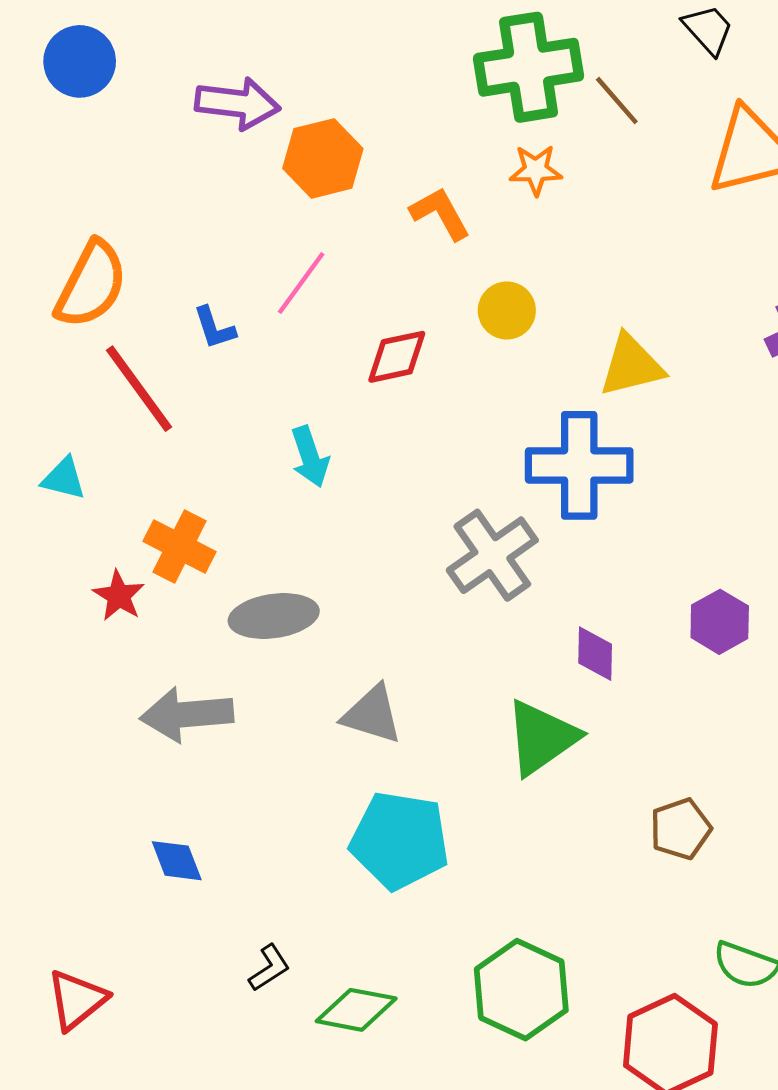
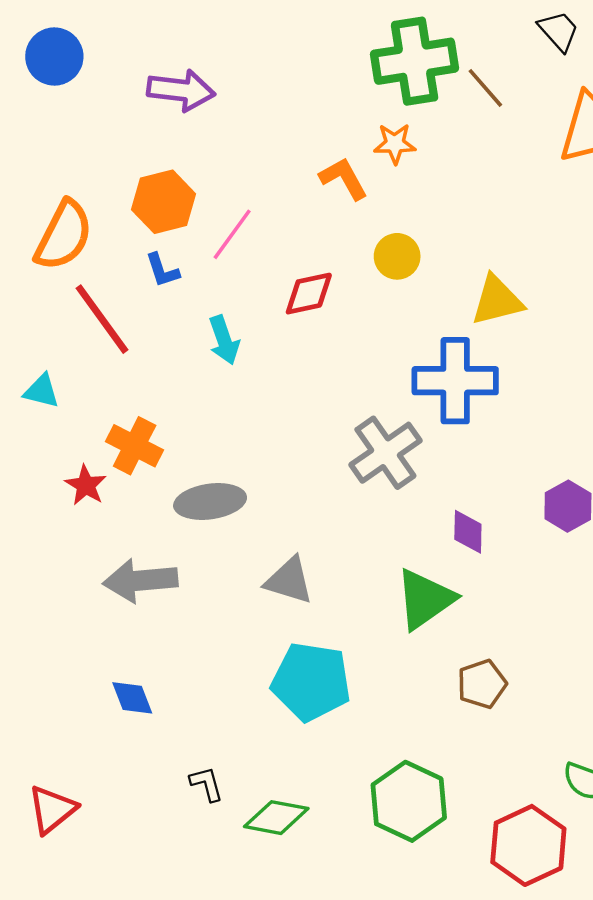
orange hexagon: (323, 158) -> (164, 202), moved
orange star: (536, 170) -> (395, 144), moved
cyan arrow: (310, 457) -> (224, 340), moved
brown pentagon: (681, 829) -> (482, 684), moved
black L-shape: (269, 968) -> (207, 784), turned -72

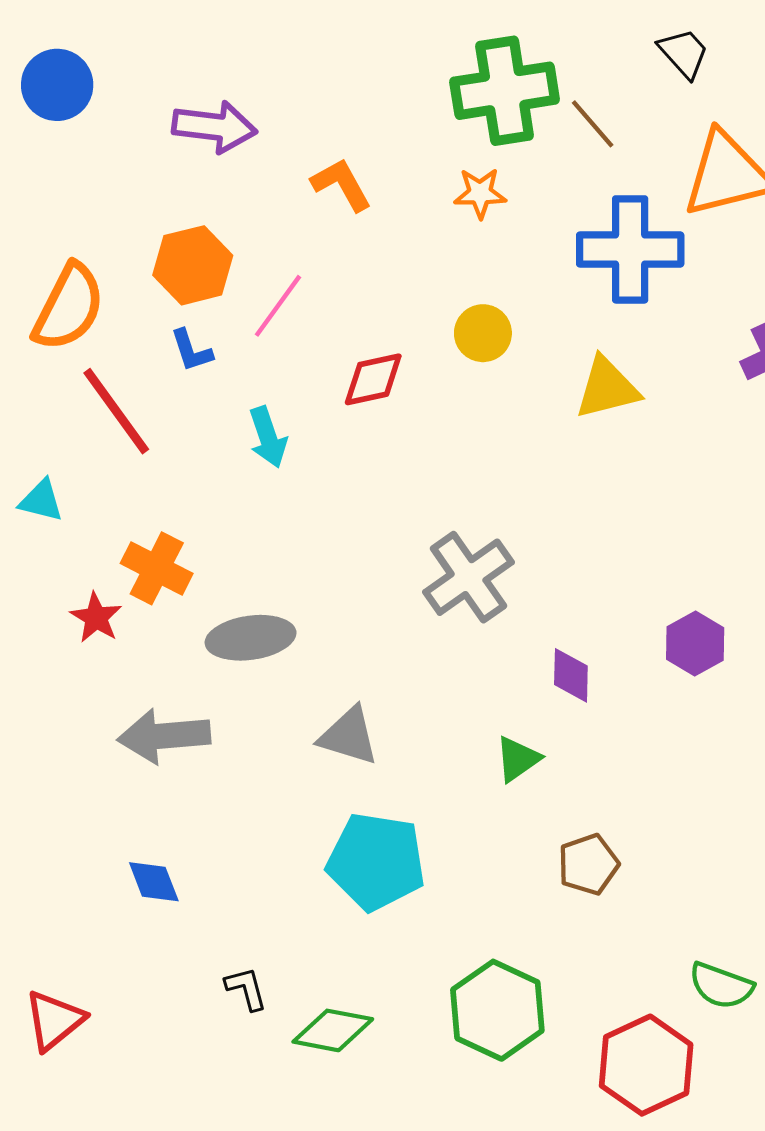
orange L-shape: (344, 179) -> (341, 185), moved
blue cross: (455, 381) -> (630, 249), moved
green triangle: (425, 599) -> (518, 759), size x0.6

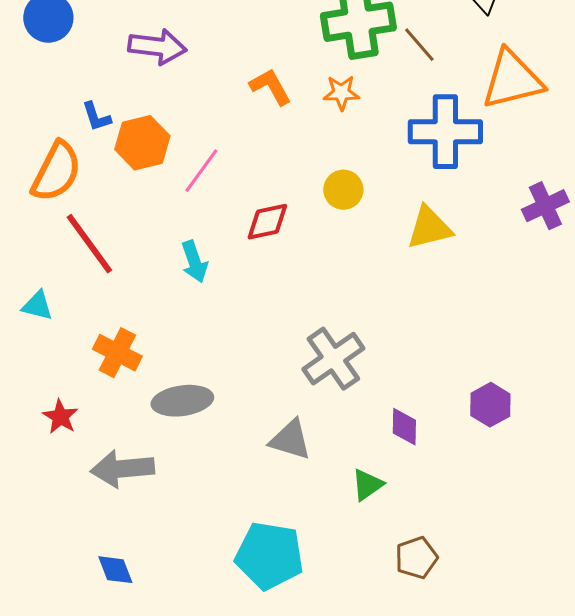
orange L-shape: (341, 185) -> (270, 87), moved
blue L-shape: (191, 351) -> (96, 117), moved
red star: (96, 618) -> (60, 417), moved
gray triangle: (349, 736) -> (290, 440), moved

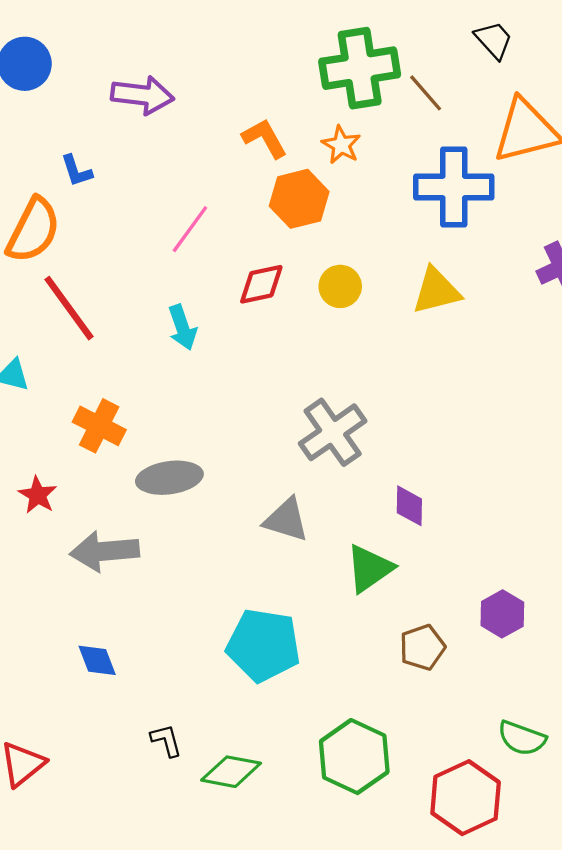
orange star: (341, 93) -> (341, 145), turned 30
orange hexagon: (142, 143) -> (299, 199), moved
yellow circle: (343, 190) -> (340, 286), moved
purple hexagon: (490, 405) -> (502, 614), moved
green triangle: (367, 485) -> (369, 568), size x1.4

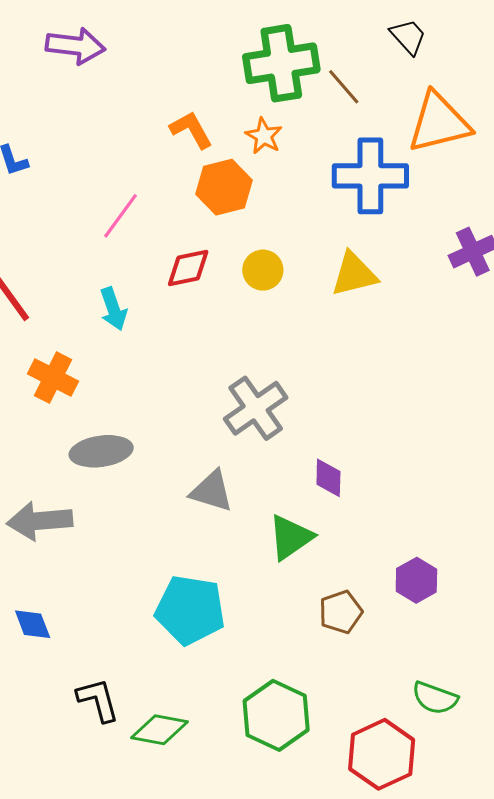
purple arrow: (142, 95) -> (76, 46), moved
orange cross: (99, 426) -> (53, 378), moved
black L-shape: (166, 740) -> (98, 700), size x1.4

